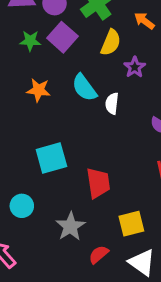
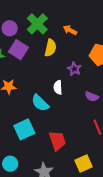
purple star: (135, 67) -> (74, 69), moved
cyan semicircle: (84, 88) -> (40, 103), moved

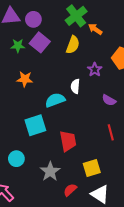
green cross: (37, 24) -> (76, 16), moved
cyan semicircle: (40, 103) -> (55, 100), turned 108

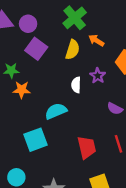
orange arrow: (95, 29) -> (96, 40), moved
green star: (18, 46) -> (11, 70), moved
white semicircle: (75, 86) -> (76, 85), moved
red trapezoid: (68, 141) -> (87, 147), moved

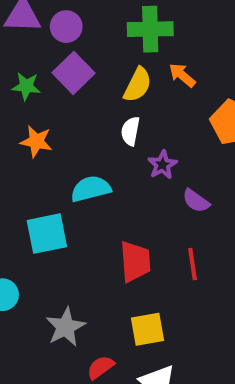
green cross: (75, 18) -> (150, 29), turned 30
green star: (11, 70) -> (26, 86), moved
purple star: (98, 76) -> (162, 165), moved
white semicircle: (76, 85) -> (130, 131), moved

